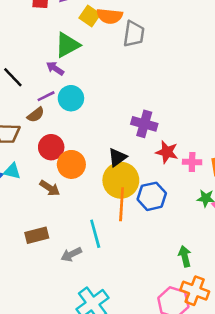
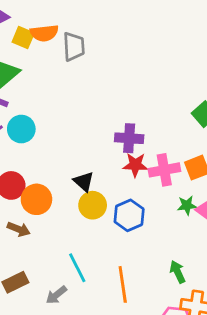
purple cross: (144, 124) -> (129, 138), moved
black triangle: (117, 157) -> (84, 182), turned -30
pink cross: (192, 162) -> (164, 170), size x1.5
yellow circle: (121, 180) -> (93, 205), size x0.7
orange line: (122, 204) -> (123, 284), moved

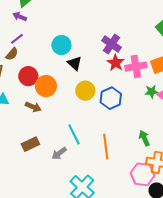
cyan circle: (21, 129) -> (61, 45), moved
purple cross: (129, 138) -> (111, 44), turned 30
red star: (135, 165) -> (116, 63), turned 30
black triangle: (84, 182) -> (75, 63), moved

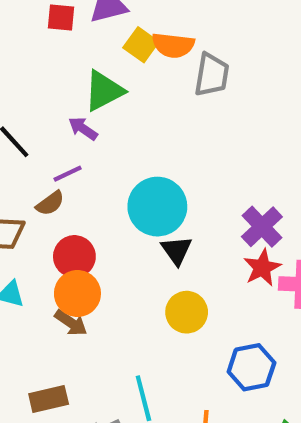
cyan circle: (61, 45) -> (157, 207), size x1.4
orange circle: (46, 86) -> (77, 294), moved
blue hexagon: (111, 98) -> (251, 367), moved

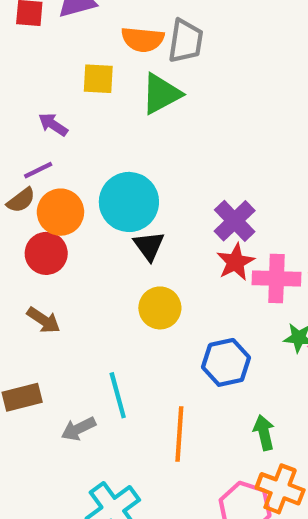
yellow square: (141, 45) -> (98, 79), moved, turned -32
gray trapezoid: (212, 75) -> (186, 41), moved
green triangle: (104, 91) -> (161, 94), moved
orange circle: (77, 294) -> (60, 212), moved

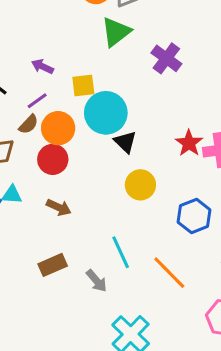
yellow square: (98, 79) -> (83, 86), moved
purple cross: (235, 221) -> (166, 58), moved
gray arrow: (78, 429) -> (97, 281), turned -95
orange line: (179, 434) -> (169, 273), turned -39

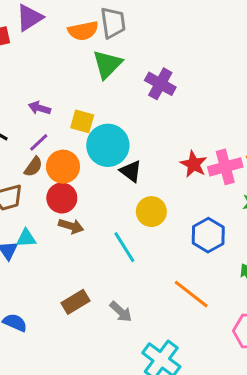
yellow square: (83, 86) -> (82, 121), turned 30
brown arrow: (59, 207) -> (71, 226), moved
cyan line: (121, 252) -> (124, 247), moved

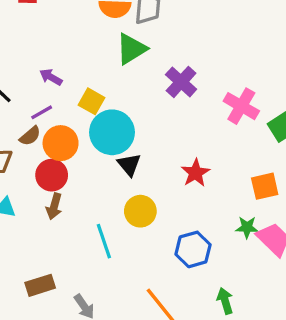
pink cross: (225, 167) -> (241, 106), moved, turned 32
brown arrow: (71, 226) -> (54, 206), turned 75

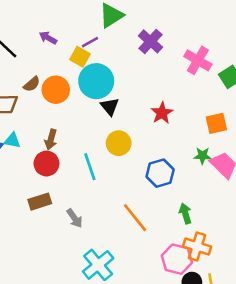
purple line: (42, 112) -> (90, 42), moved
red circle: (52, 175) -> (46, 164), moved

